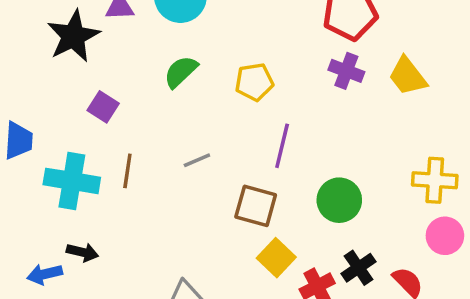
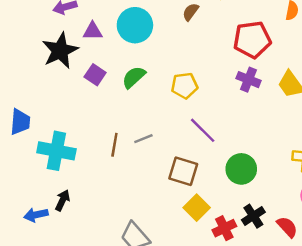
purple square: (103, 107) -> (95, 75), moved
purple line: (282, 146) -> (203, 130), turned -60
brown line: (127, 171) -> (114, 145), moved
black arrow: (82, 252) -> (62, 200), turned -80

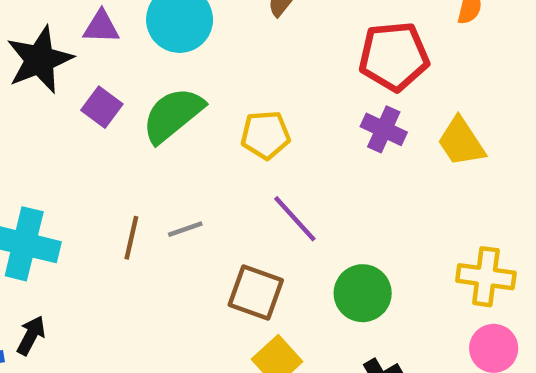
green semicircle: (134, 77) -> (173, 115), size x1.4

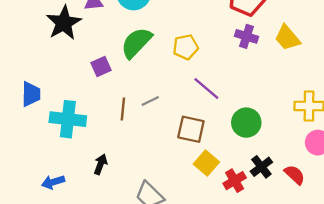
purple square: (102, 107) -> (101, 66), moved, turned 36
black arrow: (31, 335) -> (101, 164), moved

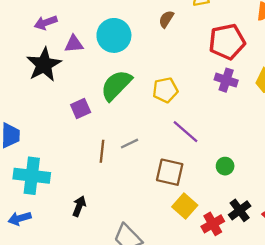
cyan cross: (68, 119) -> (32, 176), moved
green circle: (246, 123) -> (225, 166), size x0.6
blue arrow: (53, 182) -> (20, 218), moved

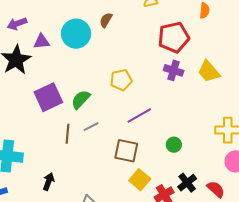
brown semicircle: (166, 19) -> (106, 20), moved
green semicircle: (116, 85) -> (81, 99), moved, size x0.7
purple square: (81, 109) -> (48, 97), size x1.6
purple line: (186, 132) -> (139, 116), turned -70

